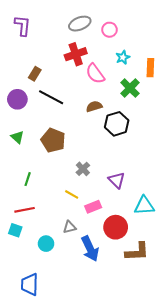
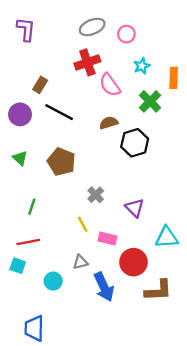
yellow line: (72, 194) -> (83, 224), turned 32
pink rectangle: (93, 207) -> (107, 239), turned 35

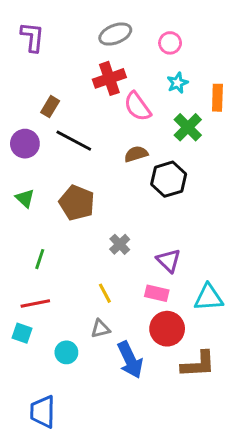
pink circle: (126, 34) -> (170, 43), moved
yellow line: (83, 224) -> (105, 293), moved
pink rectangle: (107, 239) -> (157, 293), moved

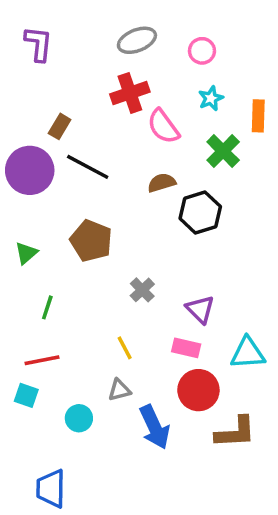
purple circle: (25, 144) -> (30, 170), size x1.4
green triangle: (25, 198) -> (26, 253), moved, turned 36

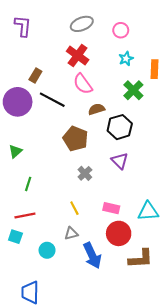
red cross: (130, 93) -> (78, 55), turned -35
pink semicircle: (163, 126) -> (83, 84), moved
brown pentagon: (91, 241) -> (75, 139), moved
purple triangle: (200, 309) -> (120, 161), moved

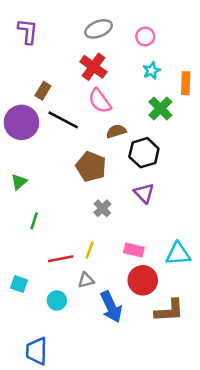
yellow line: (74, 208) -> (90, 250), turned 48
red line: (25, 216) -> (61, 259), moved

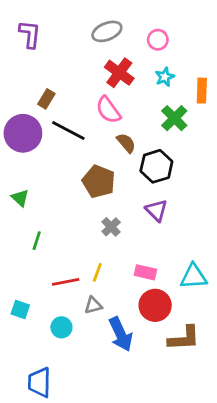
red cross: (93, 67) -> (119, 73), moved
brown semicircle: (116, 131) -> (126, 143), turned 66
green triangle: (19, 182) -> (20, 198), turned -36

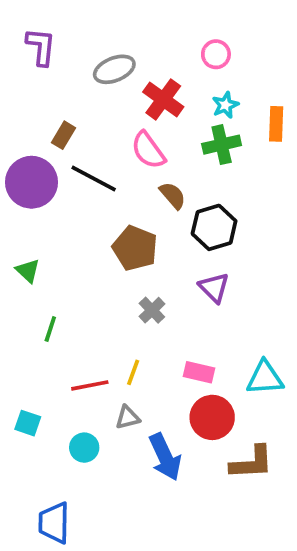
gray ellipse: (107, 31) -> (114, 69), moved
green cross: (174, 118) -> (222, 145), moved, turned 32

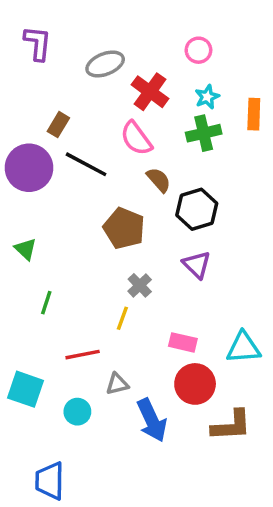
yellow line: (133, 372) -> (122, 318), moved
cyan square: (28, 423) -> (26, 389), size x1.5

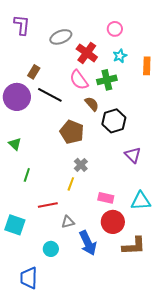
green cross: (204, 133) -> (107, 80), moved
purple triangle: (197, 265) -> (133, 155), moved
cyan circle: (77, 412) -> (51, 249), moved

